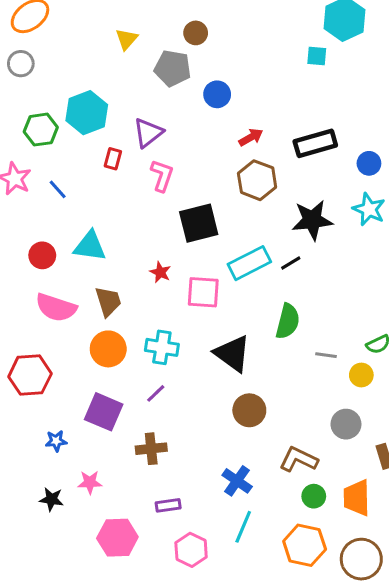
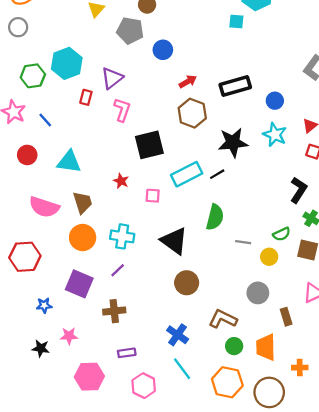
red circle: (42, 255) -> (27, 155), moved
pink square: (203, 292) -> (153, 196), size x0.6
cyan line: (243, 527) -> (182, 369), turned -60

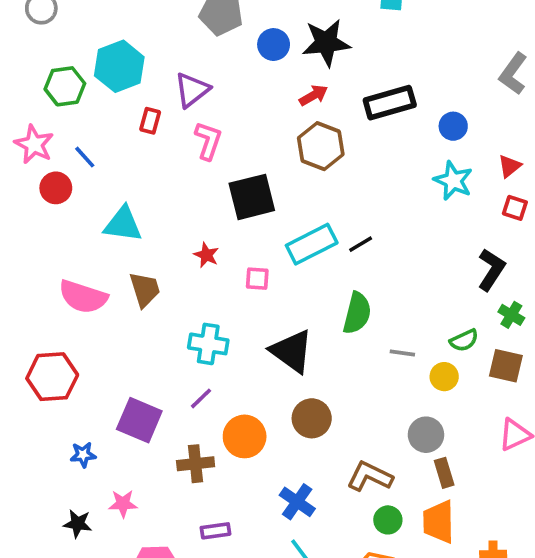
black star: (233, 143) -> (326, 43), moved
red circle: (27, 155) -> (56, 188), moved
orange circle: (83, 238) -> (245, 436), moved
brown rectangle: (286, 317) -> (444, 473), moved

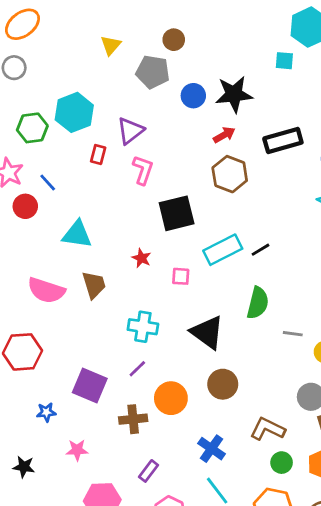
black star: (78, 524) -> (24, 467), moved
purple rectangle: (215, 531) -> (149, 471), turned -45

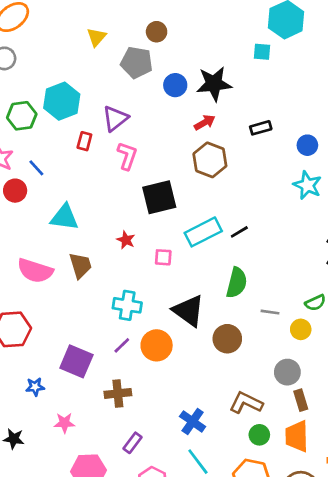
black rectangle: (283, 140) -> (261, 128), size x0.6
brown circle: (223, 384) -> (227, 339), moved
orange circle: (171, 398) -> (157, 345), moved

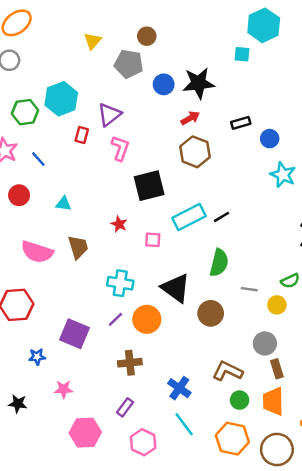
blue circle: (307, 145) -> (270, 139), moved
red circle: (15, 191) -> (19, 195), moved
cyan triangle: (64, 217) -> (64, 204), size x0.6
brown cross: (118, 393) -> (130, 363), moved

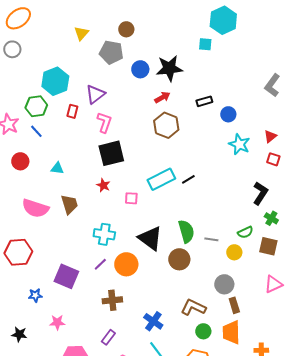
green hexagon: (25, 112) -> (36, 106), moved
black square: (149, 186) -> (111, 153), moved
green semicircle: (219, 263) -> (186, 231), moved, turned -30

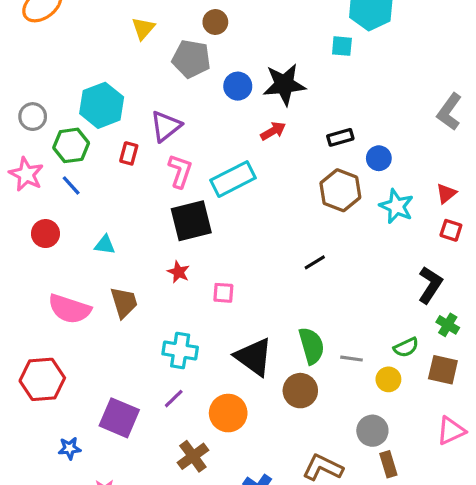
gray circle: (12, 49) -> (33, 117), moved
brown hexagon: (166, 125) -> (340, 190), moved
cyan rectangle: (161, 179) -> (233, 179), moved
orange circle: (126, 264) -> (228, 413), moved
brown cross: (112, 300) -> (193, 456), turned -30

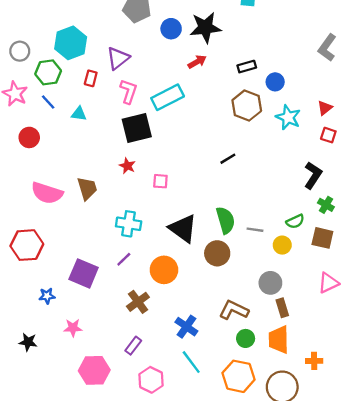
cyan triangle: (105, 245) -> (79, 114), moved

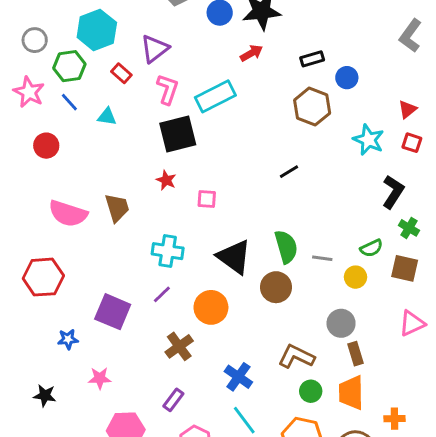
red rectangle: (91, 78) -> (121, 73), turned -63
cyan star: (288, 117) -> (369, 140), moved

